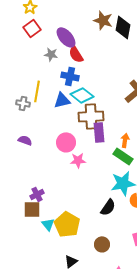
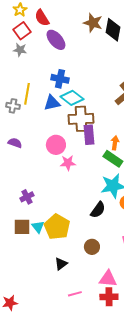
gray star: (51, 54) -> (20, 50), moved
red semicircle: (76, 54) -> (42, 18), moved
brown square: (32, 209) -> (22, 227), moved

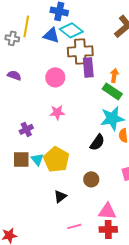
blue triangle: (52, 103) -> (51, 35), turned 30
pink star: (68, 163) -> (57, 112), moved

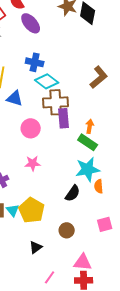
blue triangle: (51, 35) -> (15, 98), moved
pink line: (74, 226) -> (50, 277), turned -40

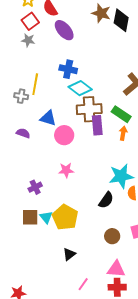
blue triangle: (15, 98) -> (48, 118), moved
green rectangle: (88, 142) -> (121, 114), moved
brown circle: (67, 230) -> (112, 236), moved

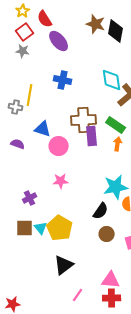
cyan diamond: (80, 88) -> (112, 80), moved, turned 45
brown circle: (112, 236) -> (107, 234), moved
black triangle: (69, 254) -> (64, 265), size x1.5

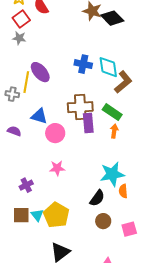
black diamond: (116, 31) -> (112, 18), turned -55
purple ellipse: (59, 41) -> (40, 72), moved
blue cross: (63, 80) -> (83, 64), moved

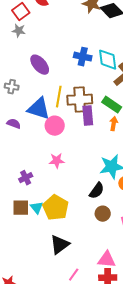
yellow line: (26, 82) -> (59, 97), moved
blue triangle: (39, 116) -> (39, 109), size x1.4

